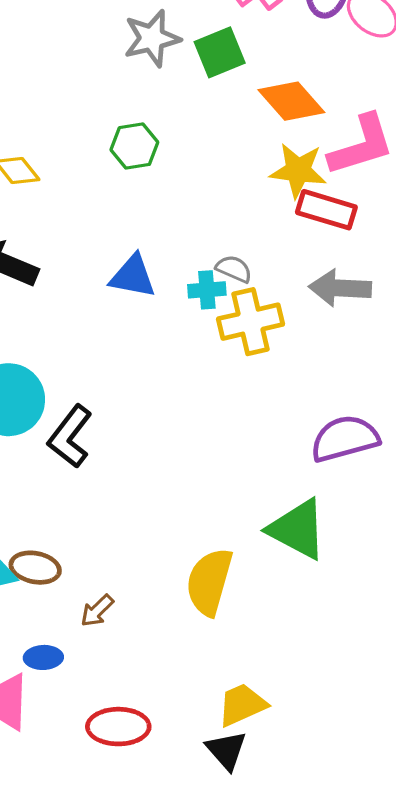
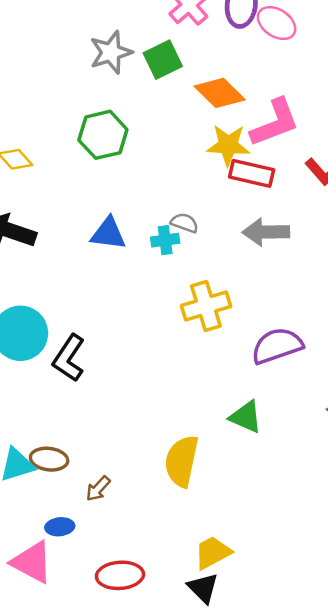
green hexagon: (134, 146) -> (103, 135), size x1.4
yellow cross: (250, 322) -> (206, 306), moved
green triangle: (297, 529) -> (246, 417), size x0.7

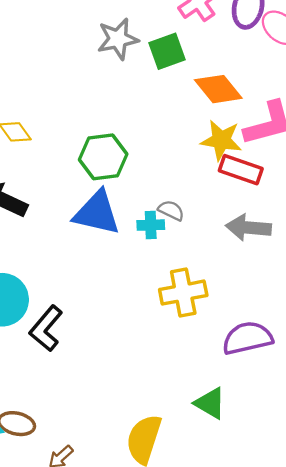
green hexagon: (103, 135) -> (103, 157), moved
blue triangle: (108, 234) -> (97, 213), size x1.4

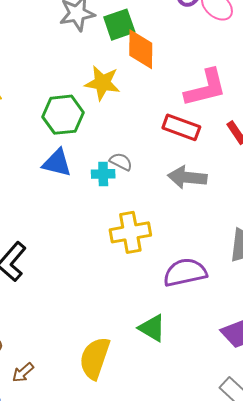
orange diamond: (218, 89) -> (141, 49), moved, turned 39
yellow star: (221, 140) -> (102, 83), moved
blue triangle: (97, 213) -> (57, 163), size x0.7

